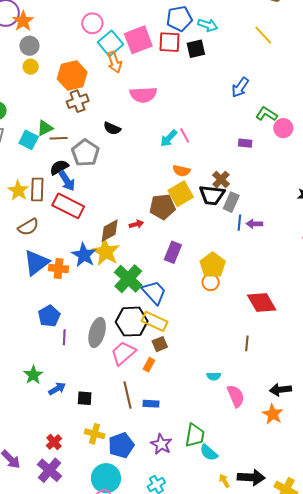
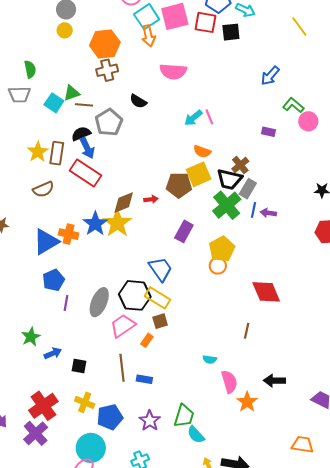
blue triangle: (36, 263) -> (46, 242), moved
green cross: (128, 279) -> (227, 205), moved
orange star: (273, 414) -> (247, 402), moved
red cross: (54, 442) -> (43, 406), size x1.8

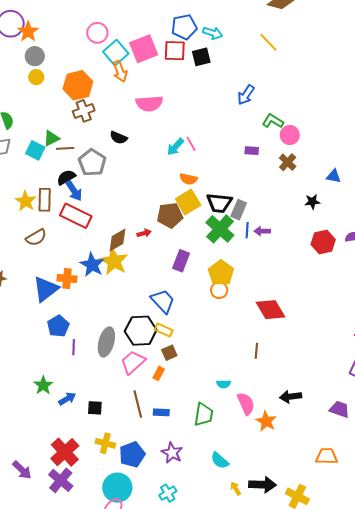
brown cross: (240, 165) -> (288, 162), moved
yellow rectangle: (158, 298) -> (164, 330), size x0.7
green trapezoid: (184, 416) -> (204, 415), moved

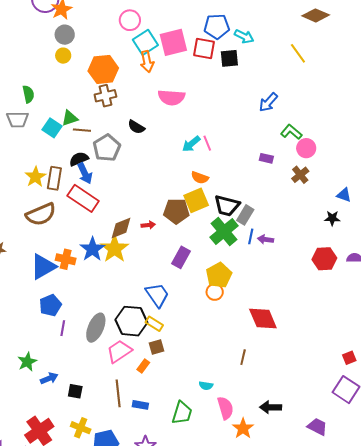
black star: (312, 202) -> (332, 218), moved
brown semicircle: (36, 237) -> (41, 214), size x1.4

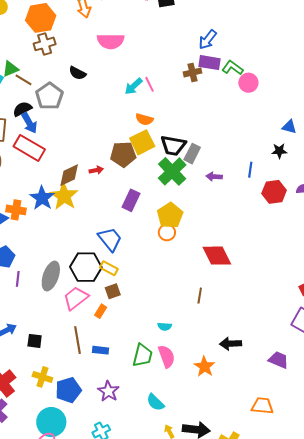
brown line: (82, 130) -> (23, 80), turned 30
purple rectangle: (266, 158) -> (210, 63), moved, size x1.5
brown cross: (300, 175) -> (192, 73), moved, turned 30
blue line: (251, 236) -> (250, 170), moved
pink semicircle: (225, 408) -> (167, 356), moved

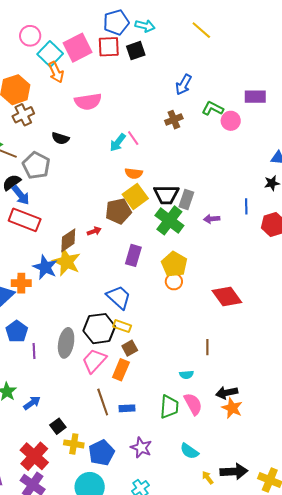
purple rectangle: (210, 63) -> (255, 97), moved
brown line: (200, 296) -> (207, 347), moved
orange rectangle: (101, 311) -> (121, 370), size x1.5
black square: (35, 341) -> (58, 426), moved, turned -35
black arrow: (231, 344) -> (227, 393), moved

